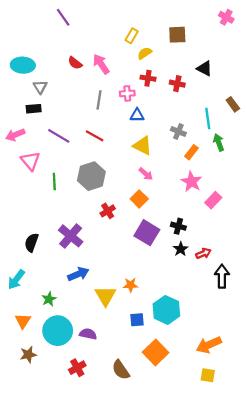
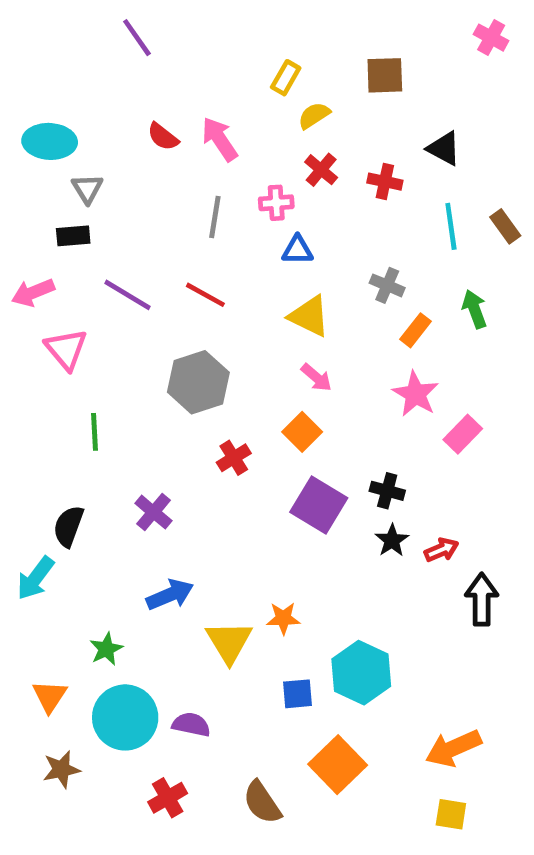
red cross: (148, 78) -> (321, 170), turned 32
cyan line: (208, 118) -> (451, 226), moved
green line: (54, 182) -> (94, 432), moved
purple cross: (71, 236) -> (153, 512), size x0.7
cyan arrow: (16, 279) -> (35, 578), moved

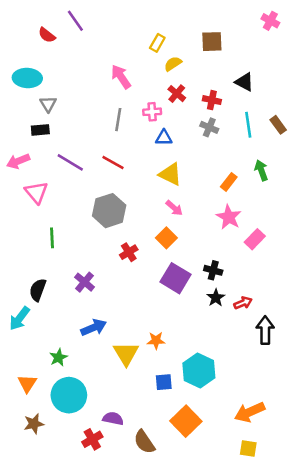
red semicircle: (163, 137) -> (47, 35), moved
gray cross: (387, 285) -> (209, 127), moved
purple semicircle: (191, 725) -> (113, 419), moved

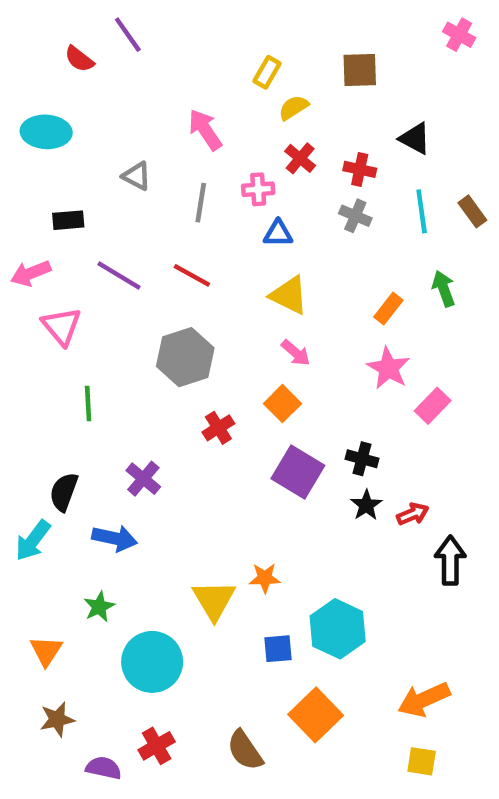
gray triangle: (48, 104) -> (137, 176), moved, turned -30
blue arrow: (94, 328) -> (115, 538), moved, turned 35
cyan circle: (69, 395) -> (152, 662), moved
purple semicircle: (113, 419) -> (104, 768), moved

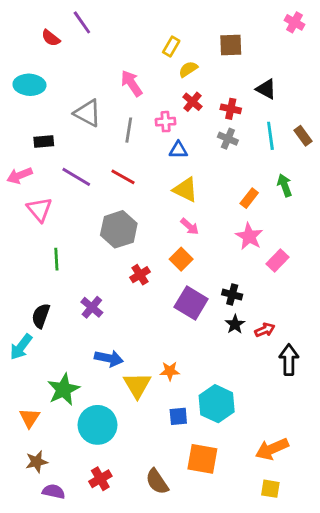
gray triangle: (137, 176) -> (88, 113), size x1.5
blue arrow: (115, 538) -> (109, 358), moved
green star: (99, 607) -> (64, 389), size x1.6
orange square: (316, 715) -> (202, 459), turned -36
purple semicircle: (104, 768) -> (54, 492), moved

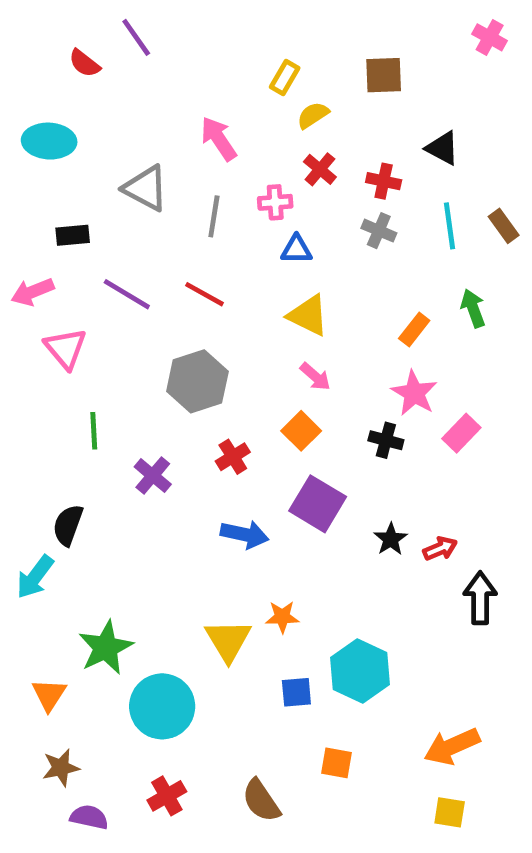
black cross: (232, 295) -> (386, 440), moved
purple cross: (92, 307) -> (153, 476), moved
blue arrow: (109, 358) -> (245, 534), moved
orange square: (202, 459) -> (336, 763), size x0.6

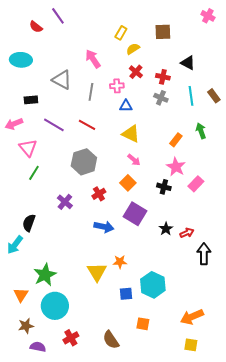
green line: (94, 431) -> (34, 173), moved, turned 35
cyan circle: (162, 706) -> (55, 306), moved

